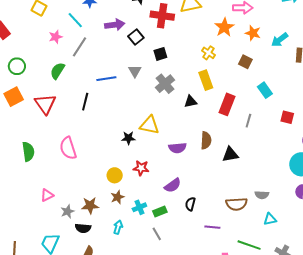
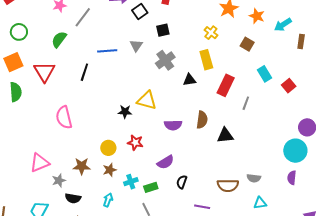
red square: (287, 117) -> (289, 86), moved, turned 32
green semicircle: (28, 152) -> (16, 92), moved
pink triangle: (47, 195) -> (40, 163), size x1.5
brown star: (90, 206) -> (82, 166), moved

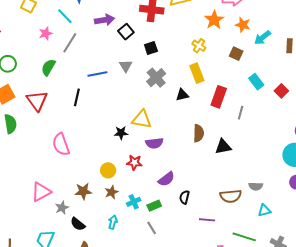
cyan arrow: (283, 25) -> (262, 38), moved
purple semicircle: (173, 125) -> (154, 143), moved
black semicircle: (73, 198) -> (78, 224), turned 35

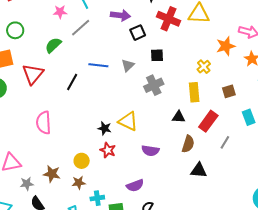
brown square: (236, 54) -> (229, 91), moved, turned 32
black triangle: (182, 95) -> (179, 117), moved
brown semicircle: (199, 133) -> (188, 144), moved
purple semicircle: (154, 143) -> (150, 151), moved
red star: (134, 162) -> (108, 150), moved

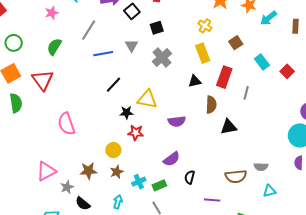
gray line: (81, 28) -> (89, 30), moved
black line: (72, 82) -> (114, 85), moved, turned 30

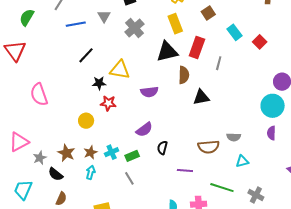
black triangle: (195, 81) -> (167, 52), size x1.6
brown star: (88, 171) -> (66, 153), moved, turned 30
brown star: (117, 172) -> (90, 152), moved

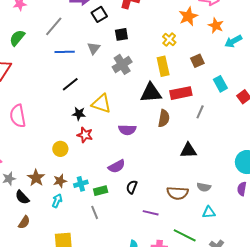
red rectangle: (197, 47) -> (181, 93), turned 50
black triangle: (201, 97) -> (188, 150), moved

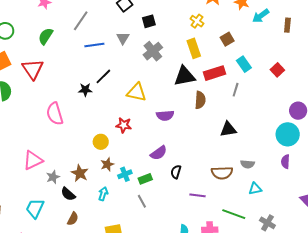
cyan rectangle: (220, 84) -> (244, 64), moved
black star: (79, 114) -> (85, 90), moved
brown star: (60, 181) -> (107, 164), moved

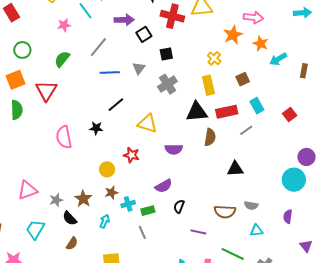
black star: (85, 90) -> (96, 128), moved
gray line: (236, 90) -> (246, 130), turned 32
pink triangle: (33, 160) -> (27, 190), moved
purple semicircle: (285, 162) -> (288, 216), moved

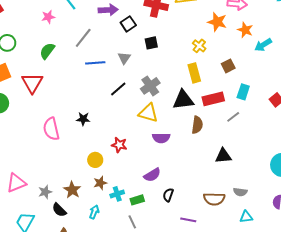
orange star: (233, 35) -> (217, 22), turned -30
gray cross: (167, 84) -> (150, 86), moved
black line: (116, 105) -> (118, 89), moved
cyan rectangle: (257, 106) -> (243, 92), turned 49
yellow triangle: (147, 124) -> (148, 113), moved

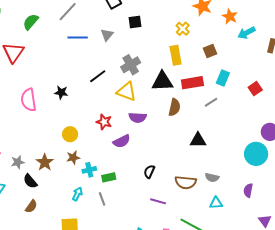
black line: (118, 89) -> (98, 76), moved
red star: (119, 145) -> (104, 122), moved
purple semicircle: (152, 175) -> (122, 141), moved
black semicircle: (168, 195) -> (149, 172), moved
cyan arrow: (94, 212) -> (77, 194), moved

